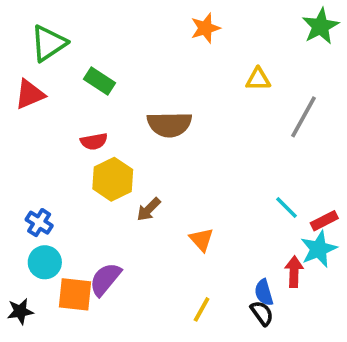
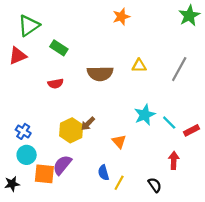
yellow triangle: (258, 79) -> (139, 66), moved
yellow hexagon: (113, 179) -> (71, 130), moved
cyan star: (319, 249) -> (145, 115), moved
blue semicircle: (264, 292) -> (103, 173), moved

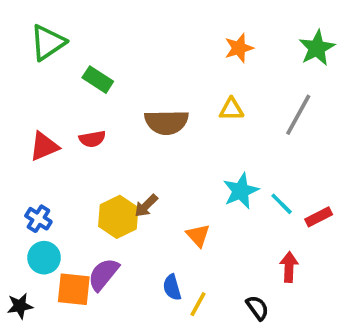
green star: (189, 16) -> (317, 48), moved
orange star: (121, 17) -> (239, 48), moved
red triangle: (18, 56) -> (44, 146), moved

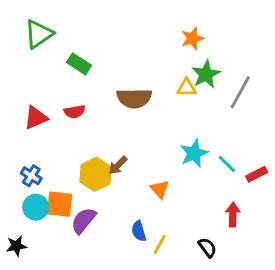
green star: (317, 48) -> (206, 74), moved
orange square: (74, 289) -> (60, 204), moved

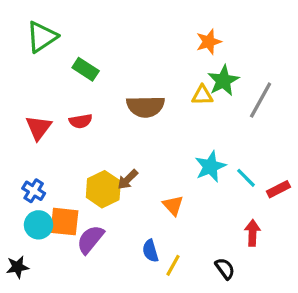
red triangle: (36, 118) -> (39, 128), turned -30

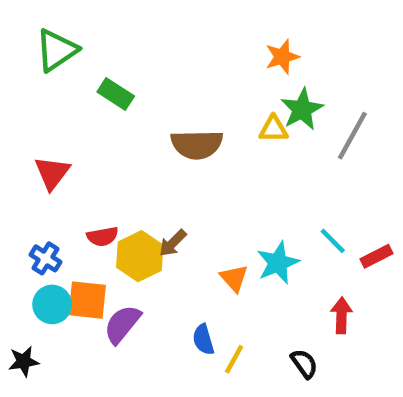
red semicircle: (81, 121) -> (103, 236), moved
cyan star: (210, 166) -> (278, 263), moved

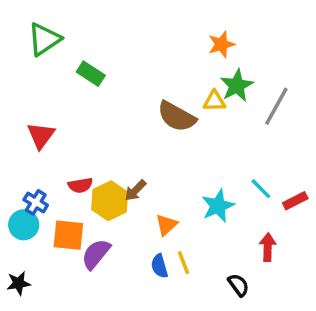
brown semicircle: (197, 144) -> (177, 117), moved, turned 30
orange triangle: (234, 278) -> (166, 225), moved, turned 30
cyan circle: (52, 304) -> (24, 225), moved
yellow line: (234, 359) -> (184, 263), moved, turned -50

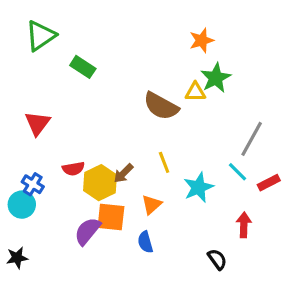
gray line: (276, 106) -> (252, 139), moved
orange square: (68, 235) -> (111, 217), moved
yellow line: (184, 263) -> (164, 162), moved

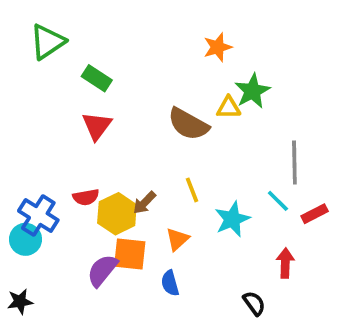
orange star: (202, 40) -> (218, 47), moved
red triangle: (37, 123) -> (97, 126), moved
gray line: (252, 139) -> (294, 162), turned -30
blue cross: (33, 184) -> (38, 216), size x1.5

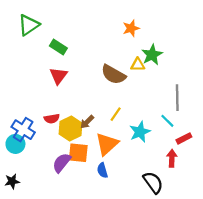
yellow line: (192, 190) -> (116, 114), turned 56
red rectangle: (315, 214) -> (184, 138), moved
orange triangle: (177, 239) -> (107, 144), size x1.6
black semicircle: (254, 303) -> (153, 182), size x1.5

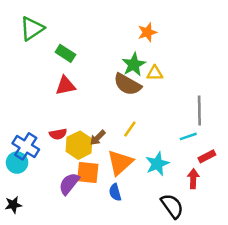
green star: (152, 55) -> (134, 65), moved
red triangle: (58, 76) -> (65, 86), turned 42
cyan line: (167, 121) -> (188, 136), turned -64
cyan star: (140, 132) -> (157, 164), moved

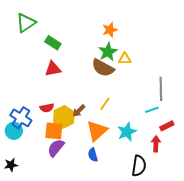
orange star: (147, 32) -> (110, 30), moved
orange square: (88, 172) -> (54, 131), moved
black semicircle: (172, 206) -> (139, 166), turned 45

